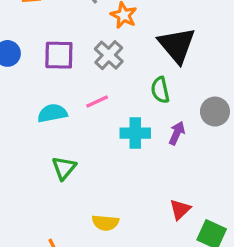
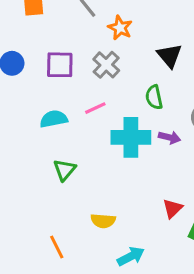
black triangle: (177, 45) -> (169, 56), size x0.7
cyan cross: (135, 133) -> (131, 137), size x1.4
purple arrow: (177, 133) -> (169, 137), turned 80

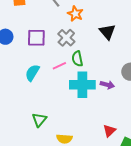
green semicircle: (154, 97) -> (77, 59), moved
cyan semicircle: (54, 119) -> (32, 73), turned -48
green triangle: (64, 170) -> (39, 120), moved

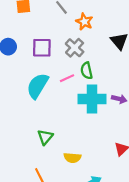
cyan semicircle: (32, 73) -> (38, 86), size x1.4

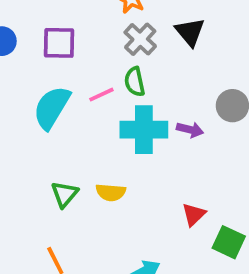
gray cross: (75, 48) -> (140, 39), moved
yellow semicircle: (72, 158) -> (111, 192), moved

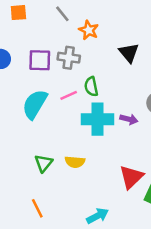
gray cross: (140, 39) -> (69, 58), moved, turned -35
red triangle: (194, 215) -> (131, 177), size x1.5

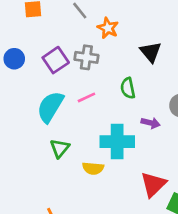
purple square: (40, 60) -> (56, 60), turned -35
green semicircle: (91, 87) -> (128, 88), moved
cyan cross: (97, 119) -> (117, 142), moved
green triangle: (44, 163) -> (60, 148), moved

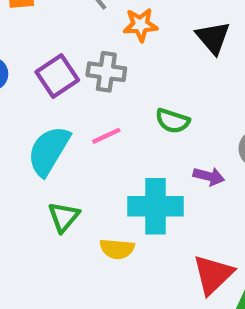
orange star: (108, 28) -> (140, 25), turned -30
black triangle: (151, 52) -> (213, 38), moved
green semicircle: (128, 88) -> (172, 121), turned -60

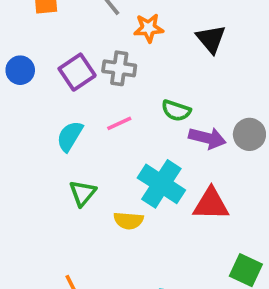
cyan semicircle: (49, 151) -> (70, 136), size x0.7
purple arrow: (209, 176) -> (207, 138), moved, size x1.4
cyan cross: (155, 206) -> (161, 184), turned 33
red triangle: (213, 275) -> (211, 204), moved, turned 45

